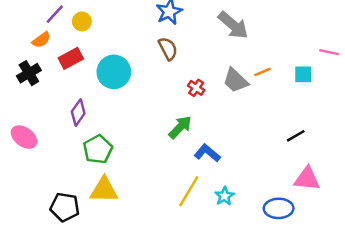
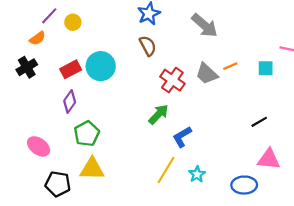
red rectangle: (71, 58) -> (71, 69), moved
red cross: (196, 88) -> (172, 80), size x1.6
pink ellipse: (24, 137) -> (39, 146), moved
blue L-shape: (207, 153) -> (182, 137), turned -70

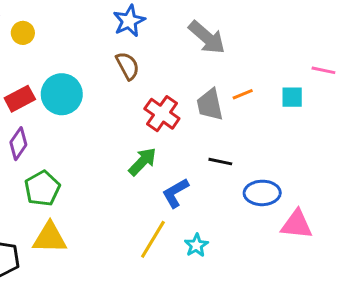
gray trapezoid: (207, 74) -> (210, 105), turned 35
black line: (259, 122) -> (220, 162), moved, turned 42
blue ellipse: (244, 185) -> (262, 193), moved

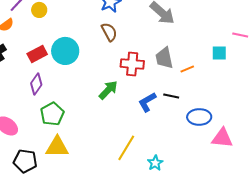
orange line: (243, 94) -> (187, 69), moved
red cross: (162, 114) -> (132, 64), turned -30
green arrow: (143, 162) -> (108, 90), moved
blue L-shape: (175, 193) -> (147, 102), moved
cyan star: (196, 245) -> (155, 163), moved

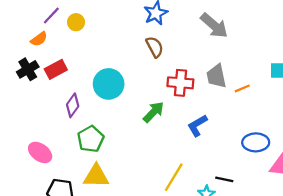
cyan circle: (65, 51) -> (109, 84), moved
red rectangle: (37, 54) -> (56, 69), moved
black line: (171, 96) -> (224, 179), moved

